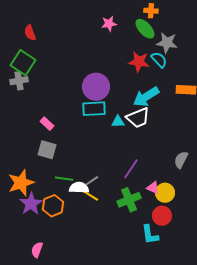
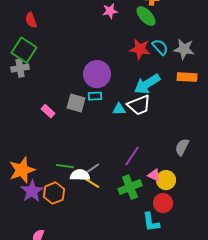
gray star: (167, 43) -> (184, 49), moved
cyan rectangle: (94, 109) -> (95, 96), size x0.6
gray square: (47, 150) -> (76, 103), moved

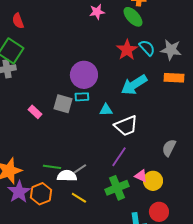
red star: (140, 49) -> (127, 50), turned 30
white trapezoid: (139, 105) -> (126, 126), moved
yellow line: (92, 183) -> (79, 198), moved
red circle: (163, 203) -> (159, 212), moved

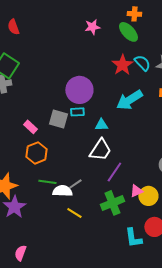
red semicircle: (18, 21) -> (13, 27), moved
white trapezoid: (126, 126) -> (100, 150), moved, turned -35
pink triangle: (141, 176) -> (136, 191), turned -48
orange hexagon: (41, 194) -> (36, 153), moved

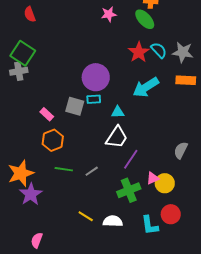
white semicircle: (62, 191) -> (113, 221), moved
yellow line: (74, 213) -> (86, 216), moved

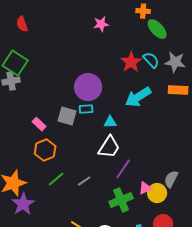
green ellipse: (145, 19) -> (157, 29), moved
gray semicircle: (181, 150) -> (171, 179), moved
green line: (64, 169) -> (56, 179), turned -48

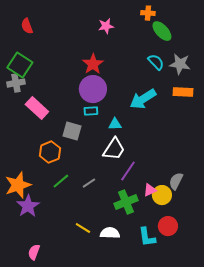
red star: (131, 62) -> (93, 64), moved
gray square: (67, 116) -> (72, 131), moved
pink rectangle: (39, 124) -> (37, 108), moved, size x1.6

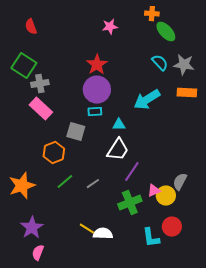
gray cross: (16, 83) -> (40, 84), moved
purple star: (28, 206) -> (32, 228), moved
white semicircle: (110, 233) -> (103, 234), moved

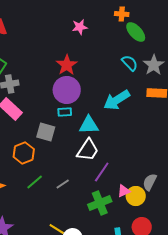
gray star: (184, 65) -> (154, 65), turned 30
cyan triangle: (119, 125) -> (89, 125), size x1.5

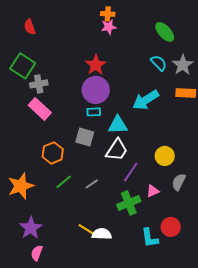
orange cross: (122, 14) -> (108, 14), moved
gray square: (46, 132) -> (85, 137), moved
yellow circle: (136, 196) -> (165, 156), moved

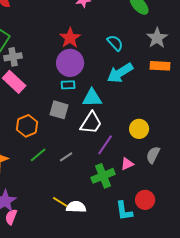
cyan semicircle: (159, 63) -> (115, 43), moved
pink semicircle: (37, 253) -> (11, 217), moved

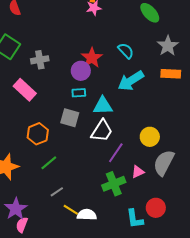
red star: (70, 38) -> (92, 58), moved
gray cross: (13, 57) -> (40, 60), moved
purple circle: (70, 63) -> (81, 71), size x0.7
gray semicircle: (153, 155) -> (164, 163), size x1.5
gray line: (66, 157) -> (57, 192), moved

